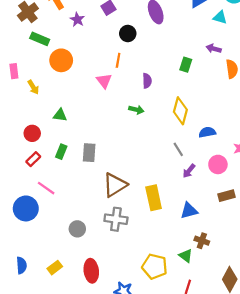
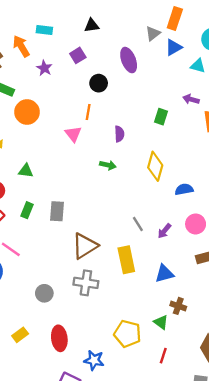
gray line: (178, 149) -> (138, 224), moved

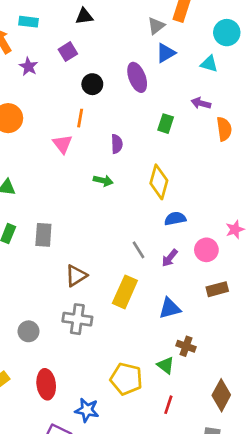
blue triangle: (174, 47) -> (166, 53), moved
purple ellipse: (129, 60) -> (137, 77), moved
blue semicircle: (184, 189) -> (175, 219), moved
brown triangle: (85, 246) -> (76, 276), size x0.7
yellow rectangle: (126, 260) -> (125, 292), turned 36

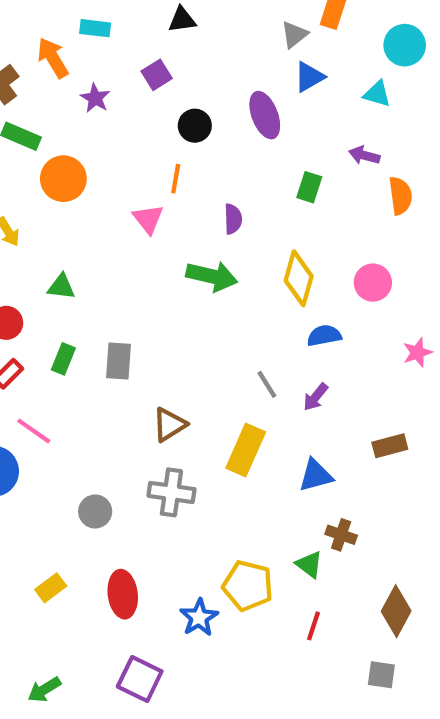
green arrow: (103, 181) -> (212, 276), size x1.6
pink circle: (206, 250) -> (373, 283), moved
blue star: (87, 410) -> (199, 617), moved, turned 30

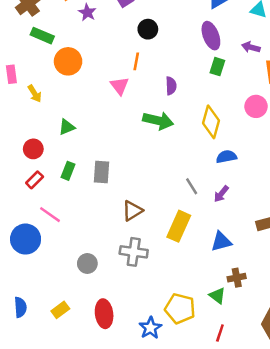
purple ellipse: (265, 115) -> (211, 36), moved
pink circle: (373, 283) -> (256, 106), moved
green triangle: (61, 287) -> (67, 127), turned -30
brown cross: (341, 535) -> (237, 278), turned -30

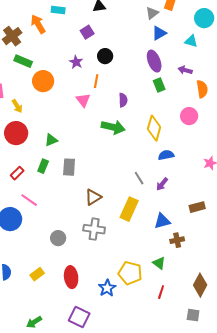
purple star: (87, 12) -> (76, 62), moved
green rectangle: (217, 67) -> (159, 85), turned -40
green triangle: (67, 127) -> (51, 140), moved
red circle: (33, 149) -> (16, 133), moved, size x1.5
brown cross: (237, 278) -> (177, 240), moved

